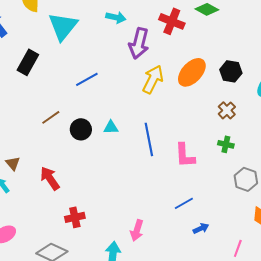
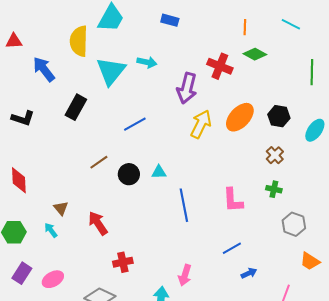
cyan arrow: (116, 17) -> (147, 62), moved
blue line: (149, 139) -> (184, 205), moved

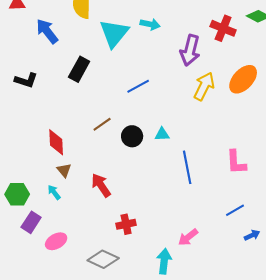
red diamond: (19, 180) -> (56, 142), moved
purple rectangle: (22, 273) -> (31, 222), moved
pink arrow: (185, 275) -> (188, 237), turned 35

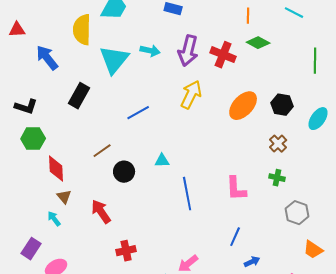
purple arrow: (190, 50) -> (188, 51), moved
yellow arrow: (204, 86) -> (191, 95), moved
black circle: (132, 136) -> (124, 172), moved
green hexagon: (17, 194) -> (33, 139), moved
blue line: (235, 210) -> (235, 237), turned -36

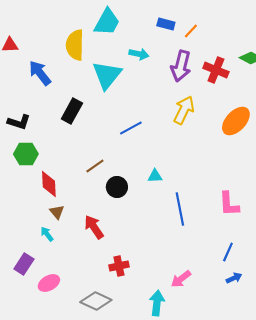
orange line: (248, 16) -> (191, 31), moved, turned 42
cyan arrow: (150, 51) -> (139, 54), moved
blue arrow: (252, 262) -> (234, 278), moved

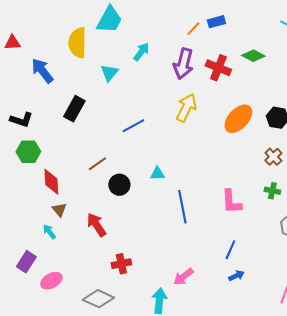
blue rectangle: (166, 24) -> (216, 22), moved, turned -30
cyan arrow: (139, 54) -> (141, 52), turned -66
cyan triangle: (107, 75) -> (109, 73), size x0.6

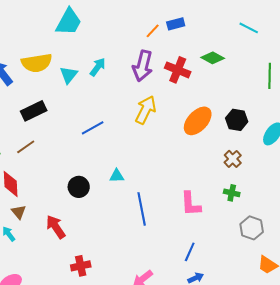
yellow semicircle: (77, 43) -> (37, 63), moved, turned -100
cyan arrow: (141, 52) -> (98, 67), moved
black rectangle: (74, 109) -> (34, 111), turned 35
brown line: (97, 164) -> (26, 147), moved

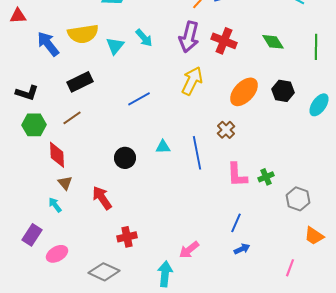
green diamond: (213, 58) -> (273, 42), moved, turned 30
cyan arrow: (98, 67) -> (144, 38), turned 102
brown cross: (233, 159) -> (226, 130), moved
green cross: (232, 193) -> (266, 177), moved, turned -35
blue line: (142, 209) -> (197, 153), moved

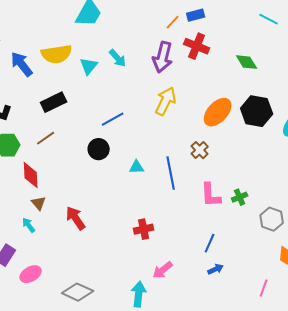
red cross: (224, 41) -> (197, 46), moved
black hexagon: (283, 91) -> (257, 111), size x1.4
black circle: (125, 158) -> (99, 149), moved
red cross: (127, 237) -> (144, 229), moved

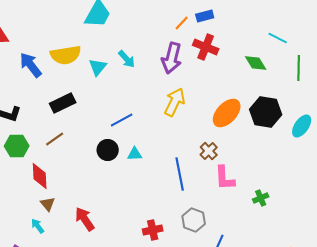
cyan line: (269, 19) -> (278, 38), moved
cyan triangle: (137, 167) -> (135, 154), moved
pink L-shape: (211, 195) -> (225, 178), moved
green cross: (240, 197) -> (261, 198), moved
gray hexagon: (272, 219) -> (194, 220), moved

